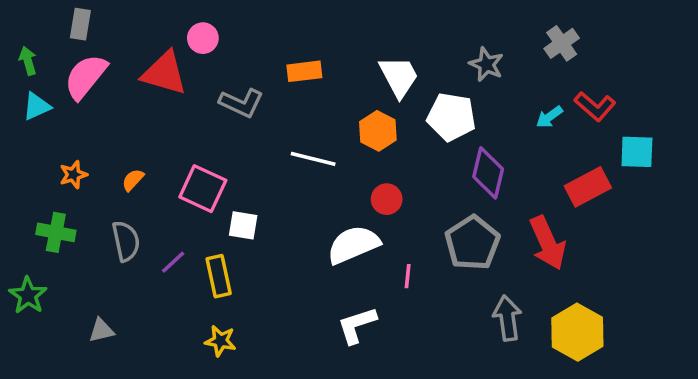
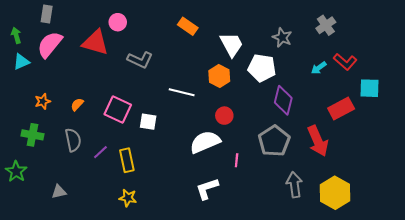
orange rectangle: (304, 71) -> (188, 26), moved, turned 42
white square: (243, 225) -> (148, 122), moved

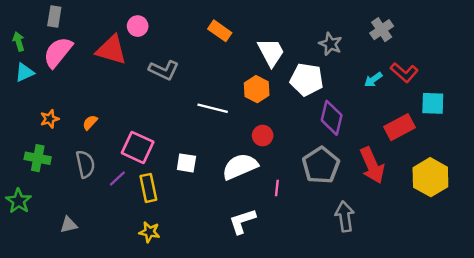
pink square: (118, 109) -> (138, 147), moved
white square: (148, 122) -> (186, 163), moved
yellow hexagon: (335, 193) -> (430, 177), moved

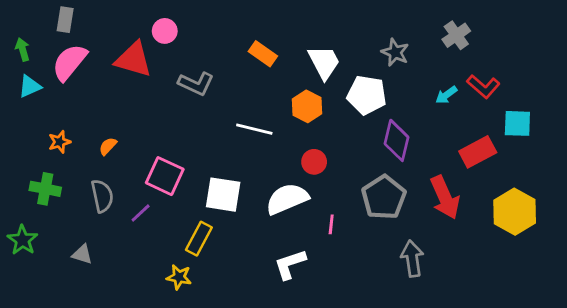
orange rectangle: (220, 31) -> (263, 54), moved
white square: (186, 163) -> (223, 195), size x1.5
yellow rectangle: (148, 188) -> (199, 239), moved, turned 40
gray triangle: (69, 225) -> (82, 254), moved, turned 30

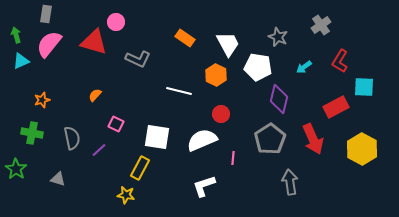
red L-shape: (483, 86) -> (340, 61), turned 80
cyan arrow: (446, 95) -> (304, 67), moved
orange semicircle: (108, 146) -> (95, 95), moved
pink square: (165, 176) -> (116, 124), size x0.6

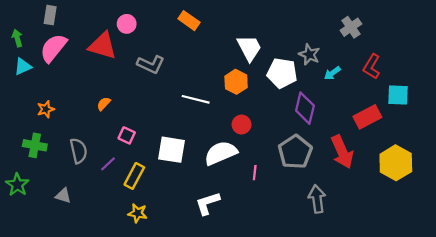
gray star: (278, 37) -> (309, 55), moved
orange rectangle: (185, 38) -> (189, 21), moved
yellow rectangle: (140, 168) -> (134, 176), moved
white L-shape: (204, 186) -> (208, 203), moved

